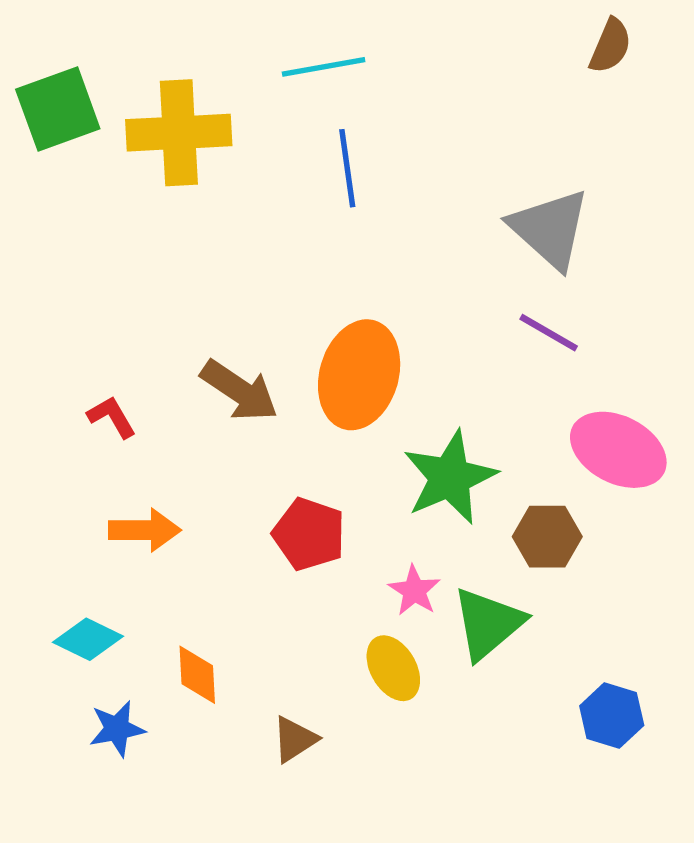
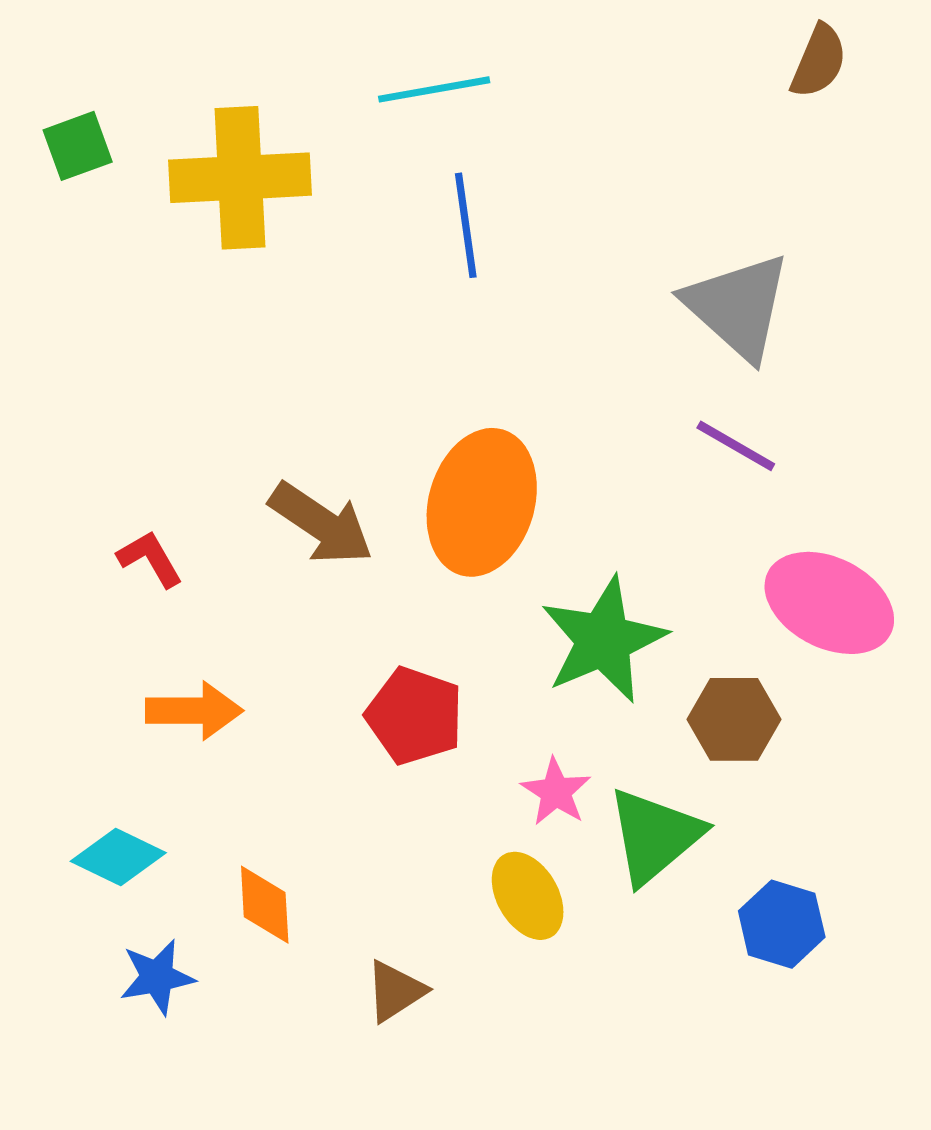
green square: (58, 109) -> (78, 146), size x0.6
blue hexagon: (612, 716) -> (782, 924), moved

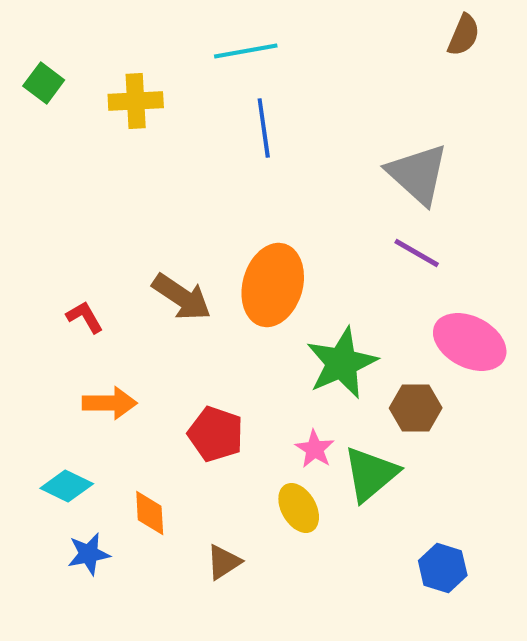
green square: (78, 146) -> (44, 83), turned -33
yellow cross: (240, 178) -> (136, 101), size x0.7
red pentagon: (415, 716) -> (216, 434), moved
blue hexagon: (782, 924) -> (443, 568), moved

